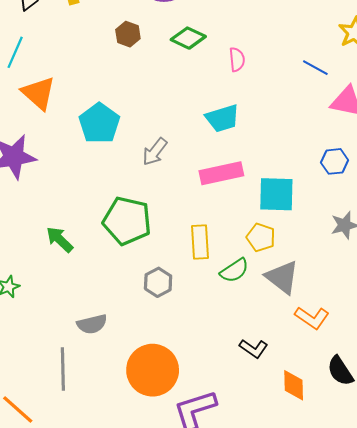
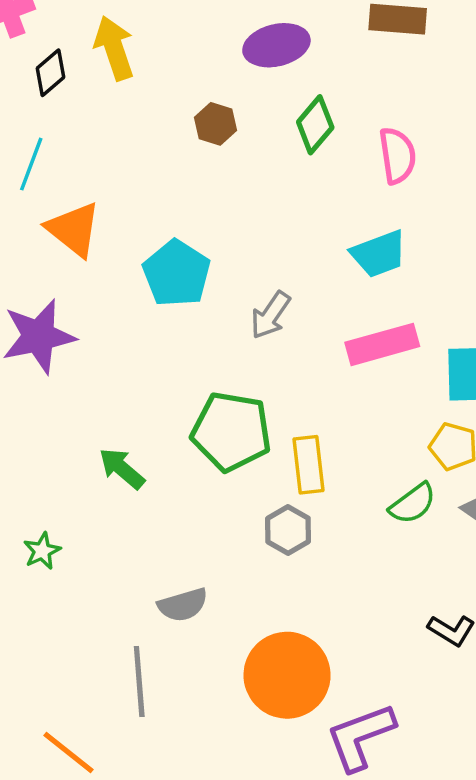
green diamond: (188, 38) -> (315, 125), turned -72
pink semicircle: (237, 59) -> (397, 156), size x1.4
yellow rectangle: (200, 242) -> (309, 465), moved

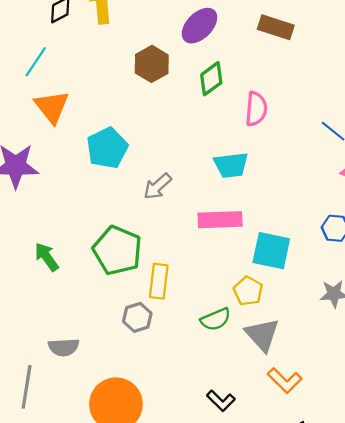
purple ellipse: (276, 45) -> (199, 26), turned -45
brown hexagon: (215, 124) -> (152, 64), size x1.4

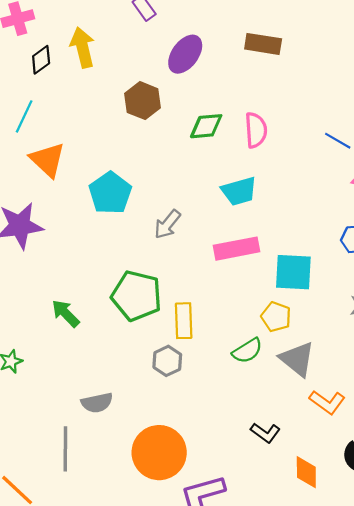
green diamond: (211, 79) -> (206, 126), moved, turned 40

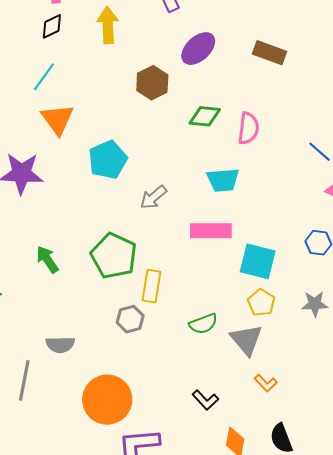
black diamond: (41, 60) -> (52, 26), moved
yellow pentagon: (276, 317) -> (261, 303), moved
orange L-shape: (327, 402) -> (266, 383), size x0.7

